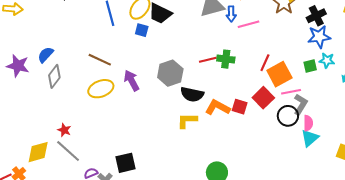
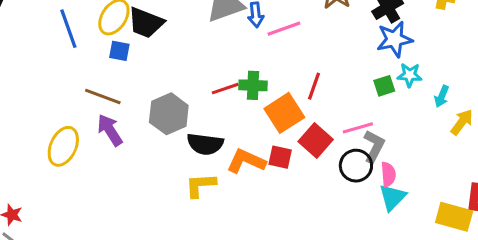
brown line: (100, 60) -> (103, 96), moved
orange square: (279, 74) -> (284, 113), moved
yellow ellipse: (101, 89) -> (63, 146), turned -40

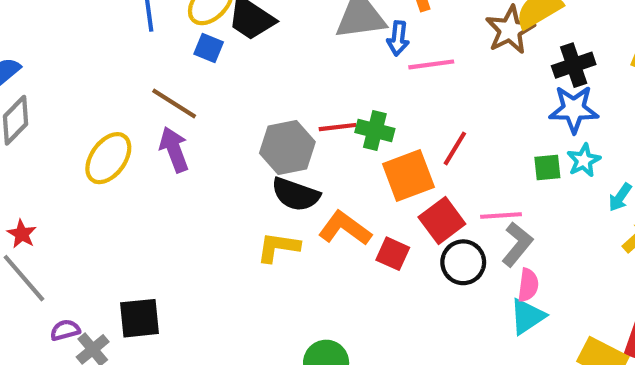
cyan star: (410, 75) -> (584, 160), turned 30
gray hexagon: (169, 114) -> (287, 148), moved
red square: (280, 157) -> (393, 254), moved
black circle: (356, 166) -> (463, 262), moved

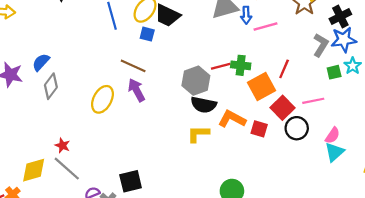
gray L-shape: (517, 244) -> (321, 45), moved
pink semicircle: (528, 285) -> (333, 135), turned 35

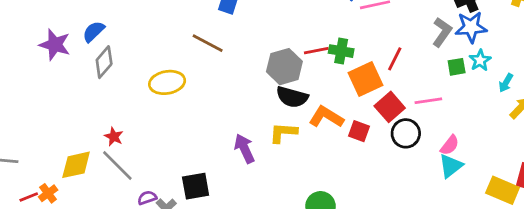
purple arrow: (136, 90) -> (244, 149), moved
yellow ellipse: (102, 99) -> (167, 82), turned 48

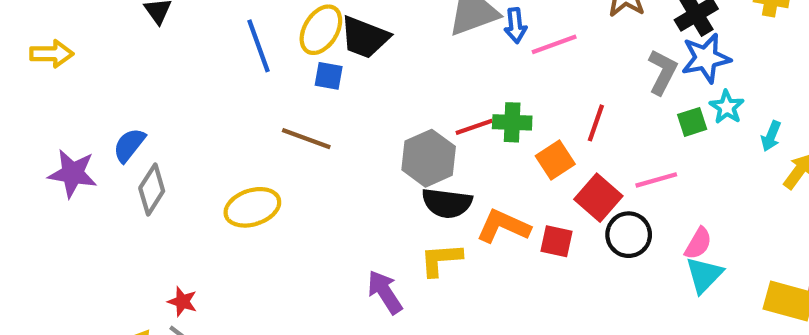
orange square: (365, 79) -> (555, 160), size x0.7

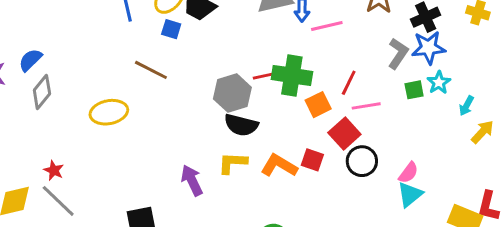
green cross: (512, 122) -> (292, 76), size x1.5
pink line: (656, 180) -> (366, 106), moved
orange L-shape: (503, 226) -> (279, 166), moved

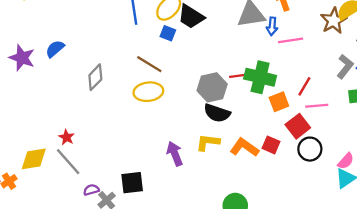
gray diamond: (42, 92) -> (95, 77), moved
yellow ellipse: (109, 112) -> (148, 92), moved

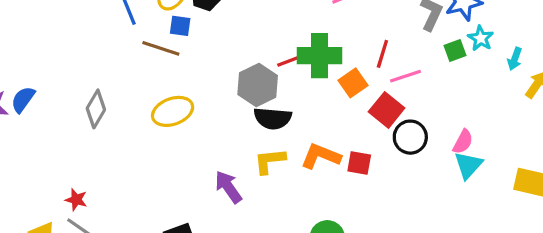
blue semicircle: (55, 49) -> (23, 99), moved
brown line: (149, 64) -> (161, 48), moved
red square: (271, 145) -> (359, 163), moved

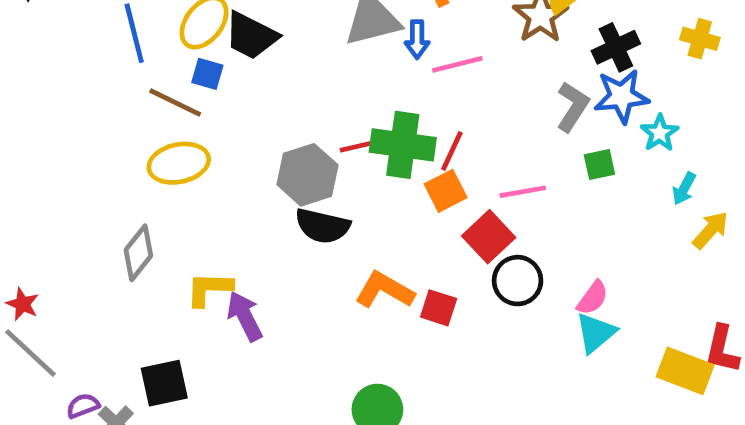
cyan star: (481, 38) -> (660, 133), moved
red line: (382, 54) -> (452, 151), moved
gray diamond: (96, 109) -> (138, 253), moved
yellow ellipse: (173, 111) -> (179, 163), moved
yellow L-shape: (270, 161) -> (209, 289), moved

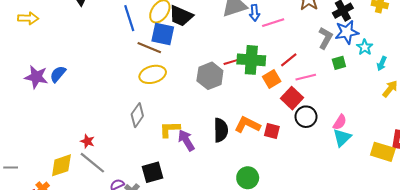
blue square: (207, 74) -> (163, 34), size x1.6
red line: (452, 151) -> (289, 60), moved, turned 30
cyan arrow: (684, 189) -> (382, 64), moved
black semicircle: (322, 226) -> (221, 130), moved, turned -100

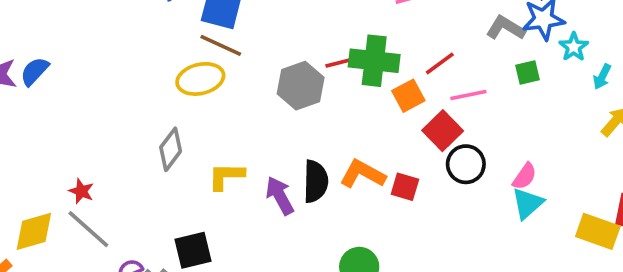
gray L-shape: (325, 38) -> (506, 28), turned -90
brown line: (149, 48) -> (221, 45), moved
purple arrow: (186, 140) -> (280, 196), moved

